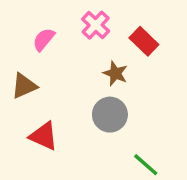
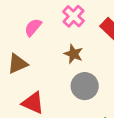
brown star: (115, 73) -> (73, 54), moved

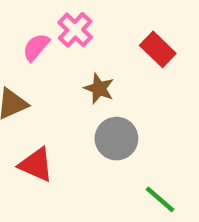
pink cross: (73, 16) -> (75, 30), moved

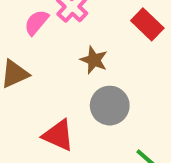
red triangle: (36, 165) -> (58, 135), moved

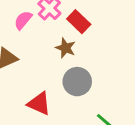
red rectangle: (147, 24) -> (79, 22), moved

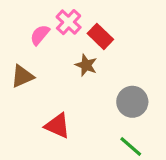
gray circle: (77, 82) -> (132, 102), moved

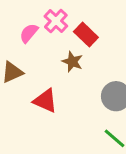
red triangle: (57, 126) -> (45, 101), moved

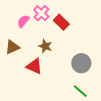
brown star: (72, 62) -> (45, 46), moved

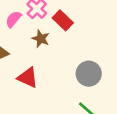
brown star: (45, 46) -> (41, 39), moved

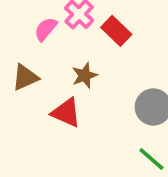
brown star: (41, 39) -> (85, 75), moved, turned 30

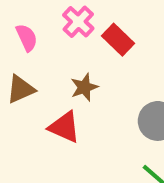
pink semicircle: (46, 29) -> (27, 38), moved, turned 115

